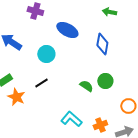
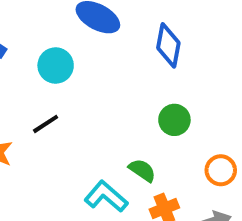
green semicircle: (86, 86) -> (142, 170), moved

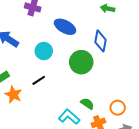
green circle: (174, 120) -> (81, 62), moved, size x1.5
orange circle: (221, 170) -> (118, 108), moved

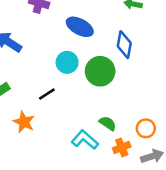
cyan circle: (44, 51) -> (67, 62), moved
orange star: (13, 95) -> (24, 122), moved

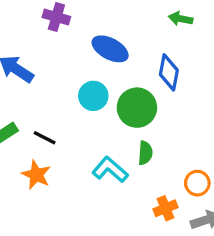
black line: (47, 94) -> (45, 138), moved, turned 60
green semicircle: (108, 123) -> (145, 153), moved, turned 60
cyan L-shape: (85, 140) -> (110, 170), moved

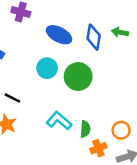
green arrow: (181, 19) -> (120, 32), moved
blue diamond: (169, 72) -> (94, 37), moved
green semicircle: (145, 153) -> (85, 129), moved

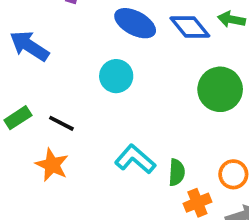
blue diamond: (94, 37) -> (190, 27), turned -50
green circle: (78, 77) -> (220, 89), moved

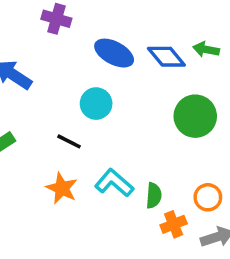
black line: (61, 123) -> (69, 141), moved
orange star: (52, 165) -> (62, 188), moved

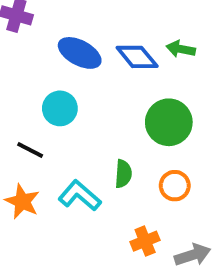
green semicircle: (154, 195) -> (123, 174), moved
orange circle: (208, 197) -> (175, 186), moved

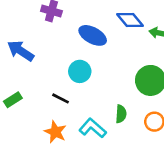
blue diamond: (137, 57) -> (130, 20), moved

